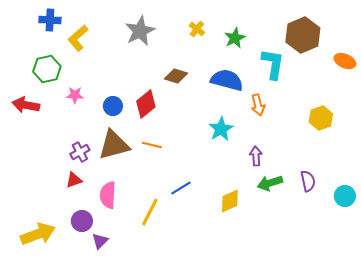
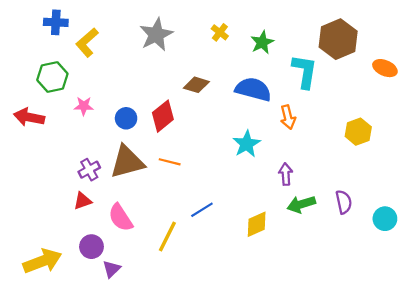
pink semicircle: (108, 195) -> (121, 218), turned -36

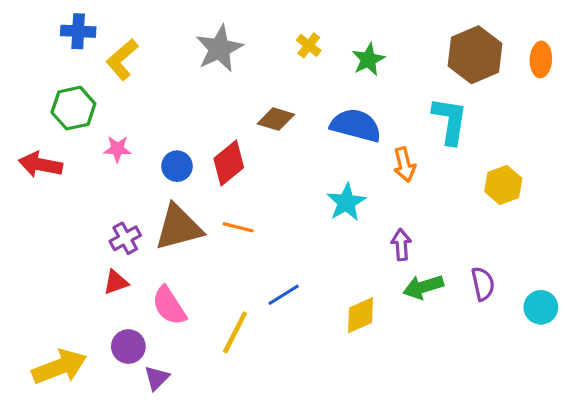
orange ellipse: (385, 68) -> (541, 59), moved, turned 70
cyan L-shape: (305, 71) -> (450, 121), moved

